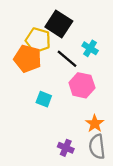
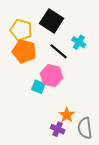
yellow pentagon: (38, 40) -> (21, 30), moved
pink hexagon: (82, 85) -> (52, 76), moved
orange star: (95, 123) -> (67, 115), moved

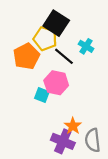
yellow pentagon: (21, 30) -> (45, 39), moved
orange pentagon: (24, 51) -> (26, 56), turned 30
purple cross: (58, 129) -> (63, 141), size x1.5

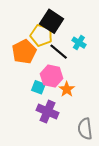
orange star: (73, 126) -> (67, 89), moved
purple cross: (63, 141) -> (47, 112), moved

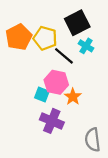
black square: (52, 21) -> (77, 23), moved, turned 30
orange pentagon: (24, 52) -> (19, 37), moved

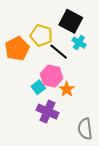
black square: (77, 23) -> (71, 21), turned -35
orange pentagon: (19, 37) -> (17, 49), moved
cyan square: (42, 94) -> (38, 87), turned 32

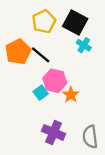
yellow pentagon: (41, 35) -> (44, 21), moved, turned 30
black line: (59, 52) -> (41, 55), moved
purple cross: (47, 112) -> (54, 132), moved

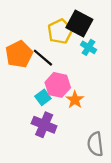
yellow pentagon: (44, 21) -> (60, 31), moved
purple cross: (54, 132) -> (44, 125), moved

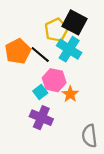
cyan cross: (88, 47) -> (69, 49), moved, size x1.6

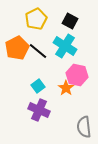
black square: (74, 22) -> (70, 21), size x0.7
yellow pentagon: (56, 30) -> (36, 19), moved
pink hexagon: (54, 80) -> (77, 75), moved

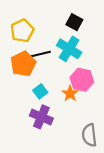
yellow pentagon: (36, 19) -> (22, 31), moved
orange pentagon: (17, 48) -> (23, 64), moved
black line: (38, 51) -> (40, 54), turned -54

